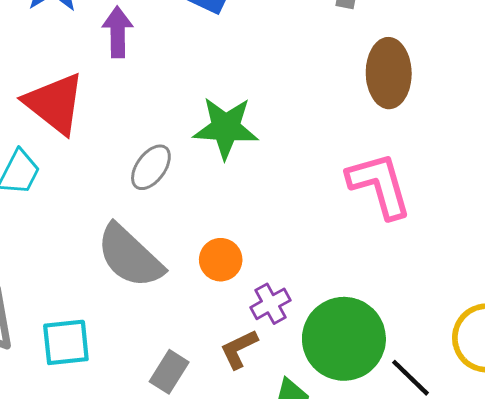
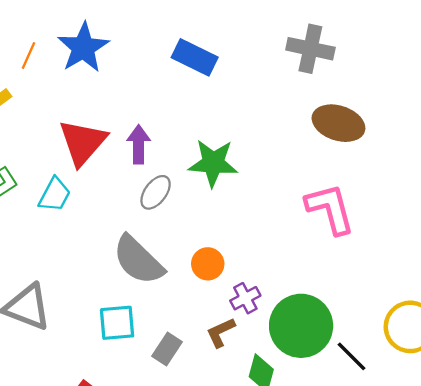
purple arrow: (118, 32) -> (139, 144), moved
brown ellipse: (389, 73) -> (338, 123), turned -72
red triangle: (55, 103) -> (83, 142), turned 32
cyan square: (66, 342) -> (117, 323), moved

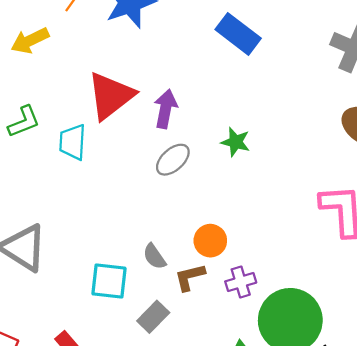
green star: (213, 163) -> (236, 142), size x0.6
cyan trapezoid: (55, 195) -> (73, 142), turned 144
gray semicircle: (138, 260) -> (154, 257), moved, size x0.5
brown L-shape: (221, 332) -> (190, 277), moved

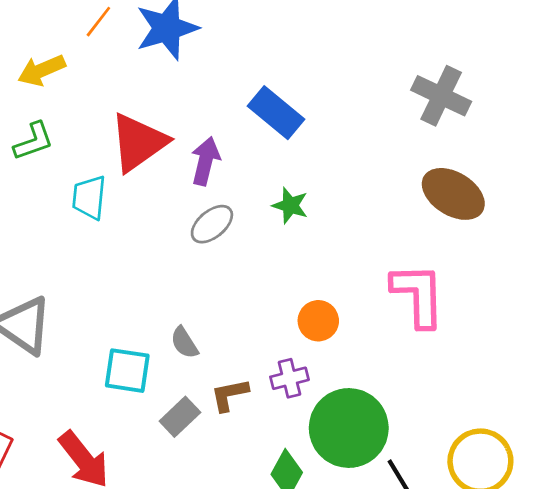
blue rectangle: (238, 34) -> (276, 113), moved
green L-shape: (24, 122) -> (33, 141), moved
orange circle: (210, 241) -> (318, 321), moved
brown L-shape: (190, 277) -> (230, 395), moved

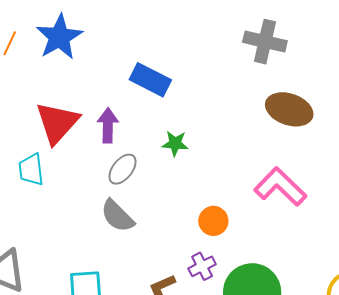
pink L-shape: (418, 295) -> (280, 187), turned -32
gray semicircle: (184, 343) -> (117, 216), moved, size x1.5

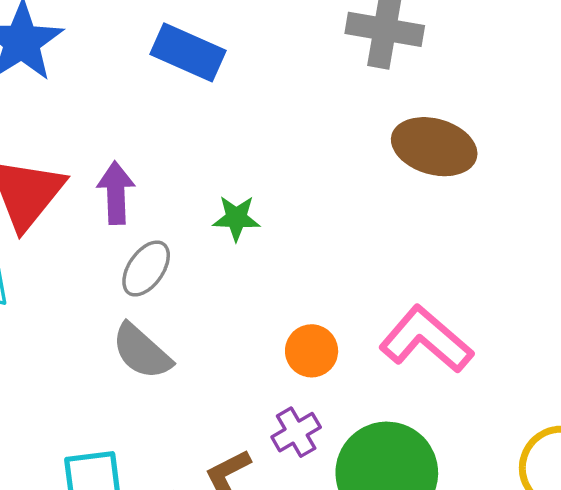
blue rectangle: (150, 80) -> (188, 52), moved
pink L-shape: (280, 187) -> (426, 339), moved

